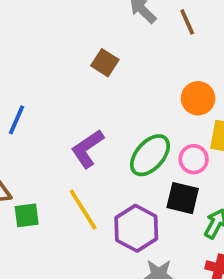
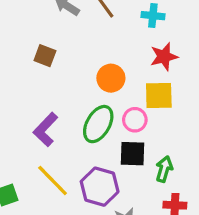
orange circle: (198, 98) -> (111, 78), moved

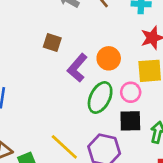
purple L-shape: (46, 130) -> (77, 68), moved

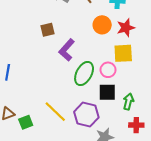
brown square: (52, 42) -> (47, 30), turned -32
orange circle: (109, 58) -> (102, 25), moved

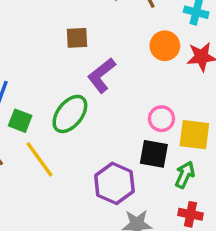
yellow square: (123, 53) -> (194, 135), moved
green ellipse: (84, 73) -> (70, 114), moved
yellow line: (55, 112) -> (40, 159), moved
green square: (26, 122) -> (20, 121), moved, turned 32

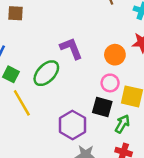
brown square: (77, 38) -> (15, 13), moved
orange circle: (165, 46) -> (115, 55), moved
purple L-shape: (102, 75) -> (71, 48), turned 100

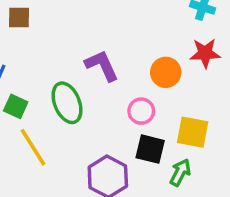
green ellipse: (46, 73) -> (67, 103), turned -64
pink circle: (110, 83) -> (141, 111), moved

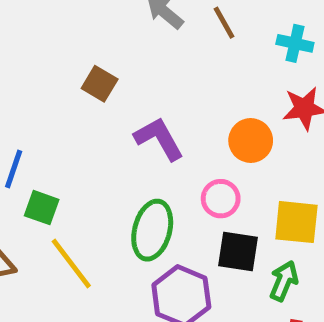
brown square: (19, 17) -> (100, 84), moved, turned 35
green ellipse: (67, 103) -> (152, 230), moved, turned 42

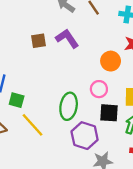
brown square: (100, 84) -> (39, 41), turned -35
purple L-shape: (159, 139) -> (67, 39), moved

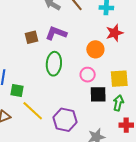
purple L-shape: (67, 39) -> (56, 33), turned -30
green ellipse: (69, 106) -> (54, 64), moved
purple hexagon: (85, 136) -> (65, 120), moved

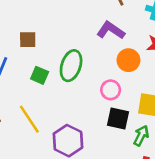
purple L-shape: (56, 33) -> (111, 30), moved
brown square: (31, 37) -> (28, 40), moved
green square: (17, 91) -> (40, 75), moved

